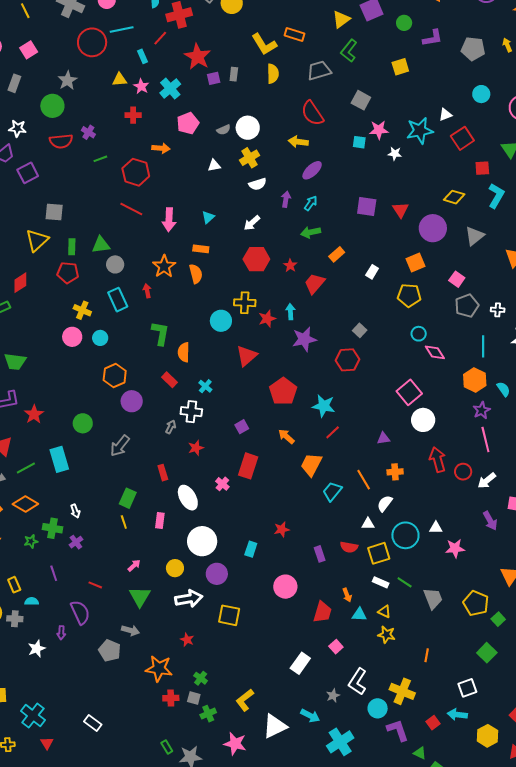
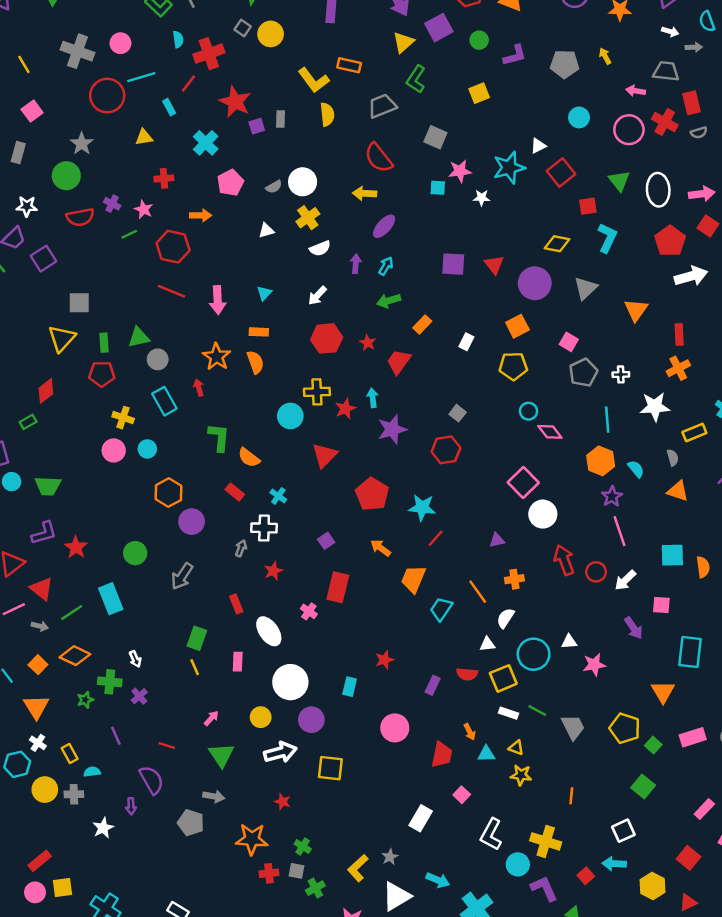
pink star: (141, 86) -> (144, 209), moved
orange semicircle: (184, 352) -> (249, 458), turned -48
purple rectangle: (320, 554) -> (433, 685), turned 49
gray star: (333, 696) -> (390, 857), moved

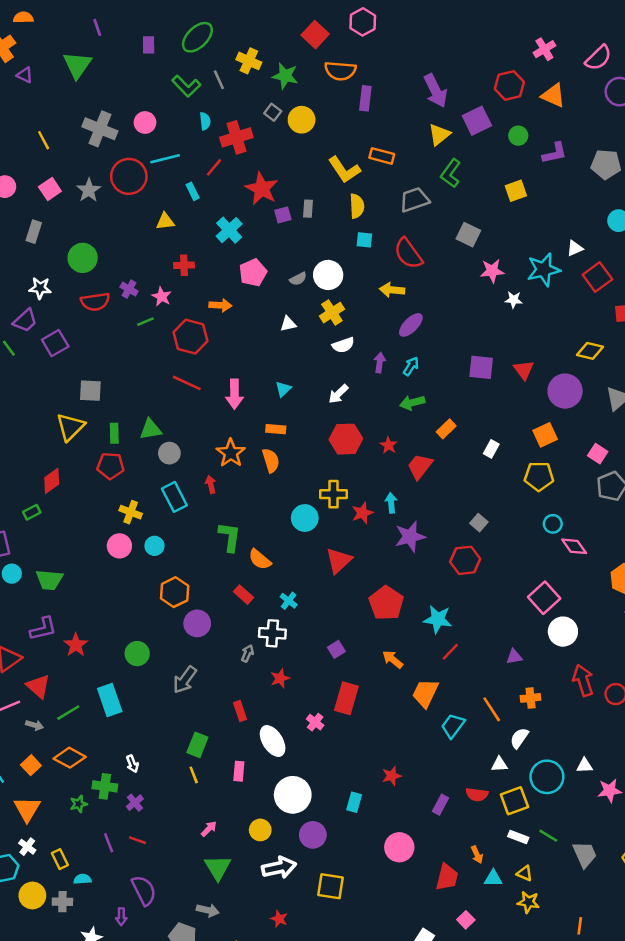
gray star: (82, 144) -> (89, 190), moved
cyan square: (438, 188) -> (364, 240), moved
red line: (167, 745) -> (137, 840), moved

